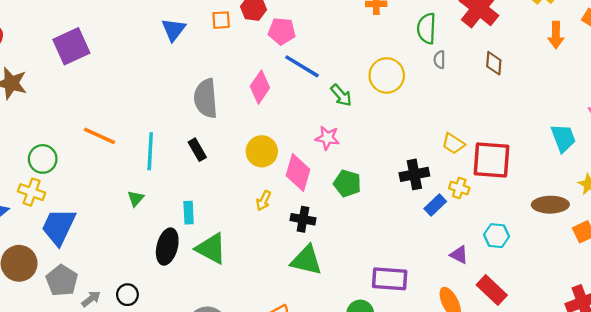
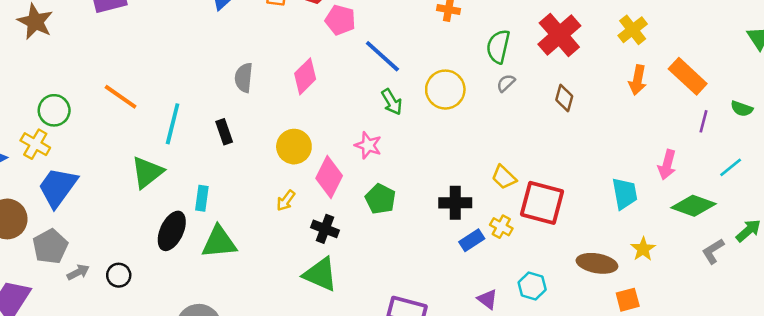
gray semicircle: (439, 60) -> (506, 83), turned 36
blue line: (302, 66) -> (382, 56), moved
gray semicircle: (206, 98) -> (244, 78), size x0.7
green triangle: (136, 198) -> (147, 172), size x1.8
green triangle: (211, 249) -> (219, 242), turned -44

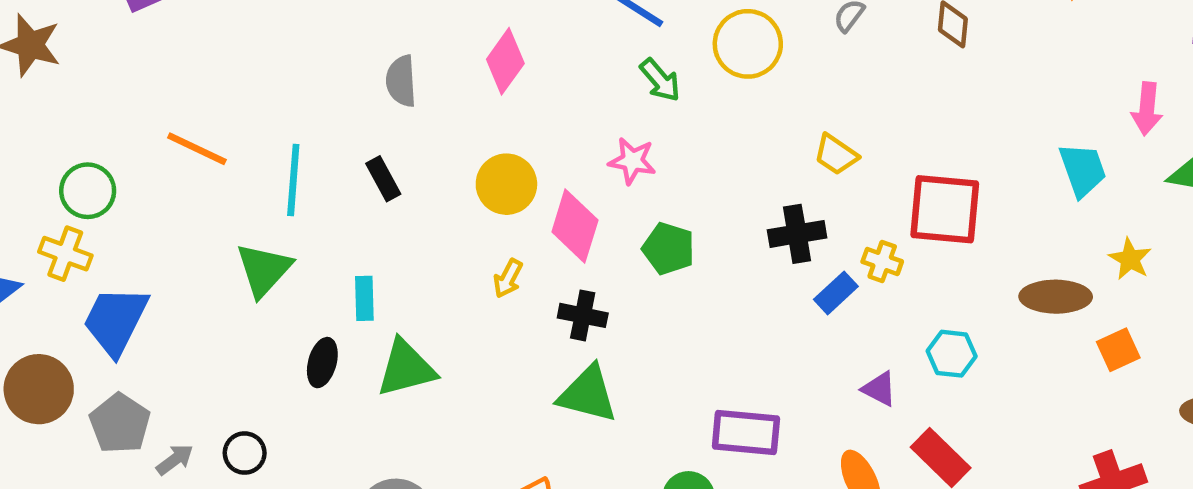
yellow trapezoid: (504, 177) -> (836, 155), moved
black ellipse: (172, 231) -> (322, 363), size x0.7

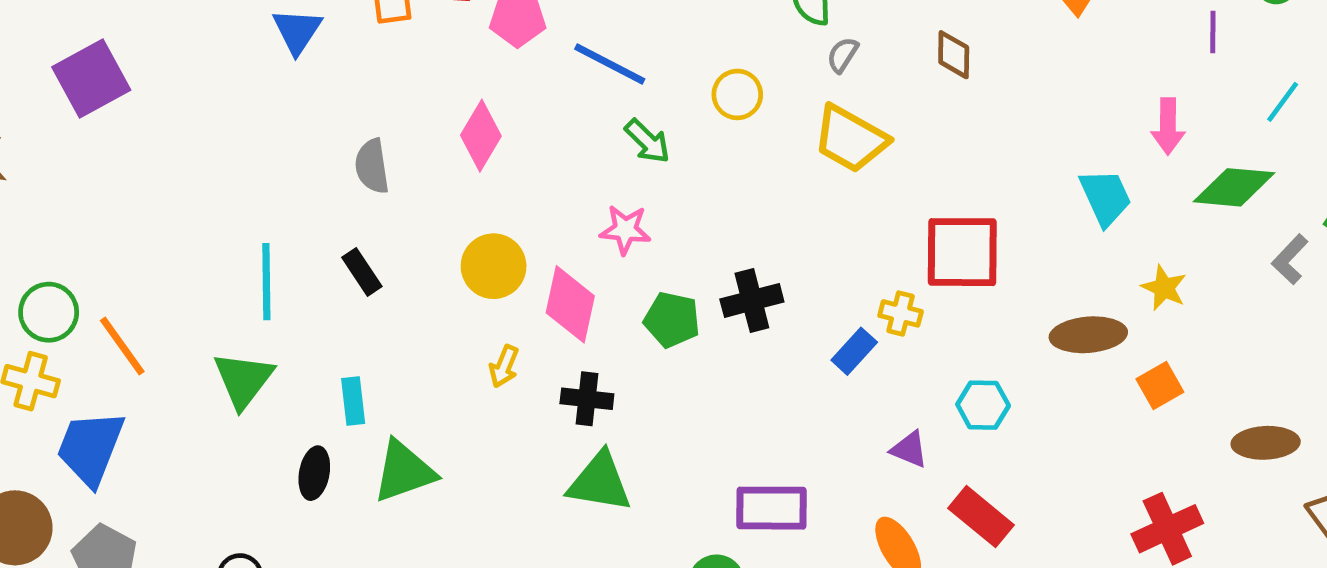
yellow circle: (748, 44) -> (737, 94), size x0.7
orange line: (197, 149) -> (122, 346), moved, turned 34
yellow trapezoid: (836, 155) -> (850, 139), moved, size x1.6
black cross: (797, 234) -> (752, 300), moved

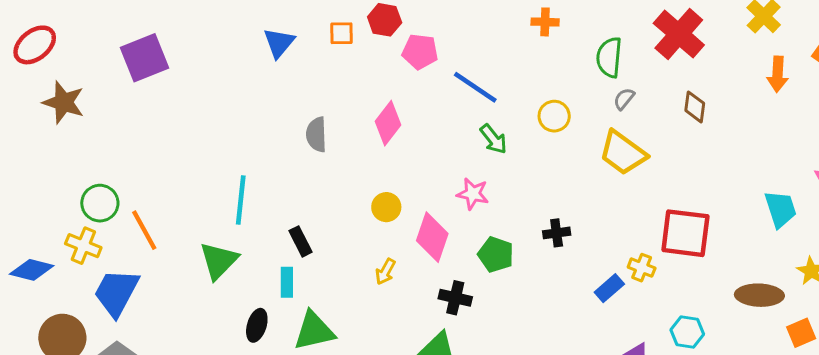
yellow circle: (494, 266) -> (386, 207), size x0.7
black rectangle: (362, 272) -> (300, 241), moved
black cross: (752, 300) -> (557, 233), moved, size x0.7
black cross: (587, 399) -> (455, 298), moved

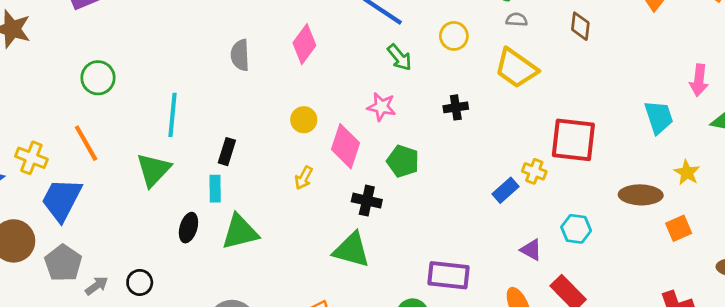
gray semicircle: (624, 99) -> (517, 20), turned 55
green circle: (100, 203) -> (98, 78), moved
black cross: (557, 233) -> (456, 107), moved
black rectangle: (300, 241) -> (227, 152), turned 45

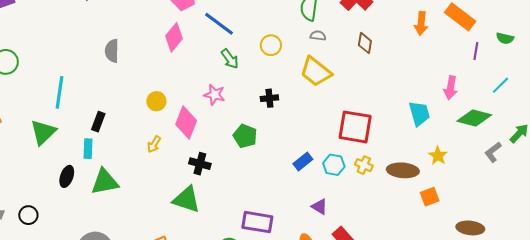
pink diamond: (304, 44) -> (174, 37), moved
green pentagon: (403, 161) -> (245, 136), moved
yellow cross: (534, 171) -> (364, 165), moved
cyan hexagon: (576, 229) -> (334, 165), moved

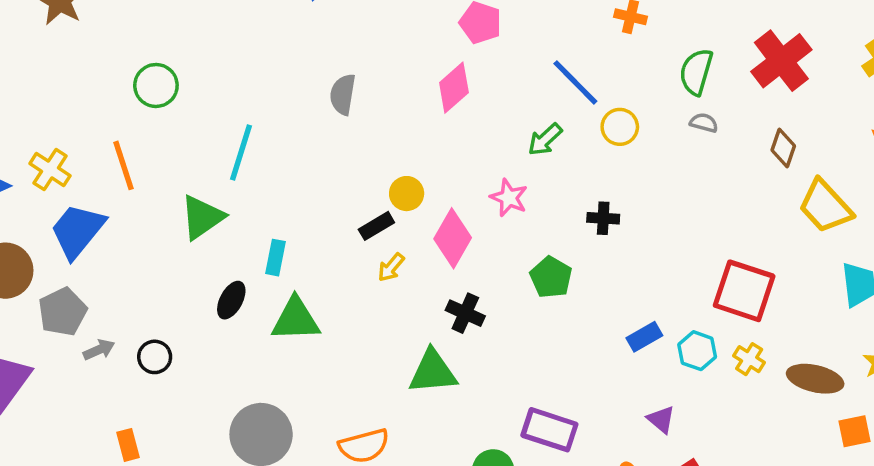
blue line: (219, 24) -> (575, 82), moved
green arrow: (230, 59) -> (545, 140), turned 75
yellow trapezoid: (316, 72) -> (825, 206), moved
black rectangle: (98, 122) -> (376, 226), moved, turned 30
green triangle: (187, 199) -> (433, 372), turned -32

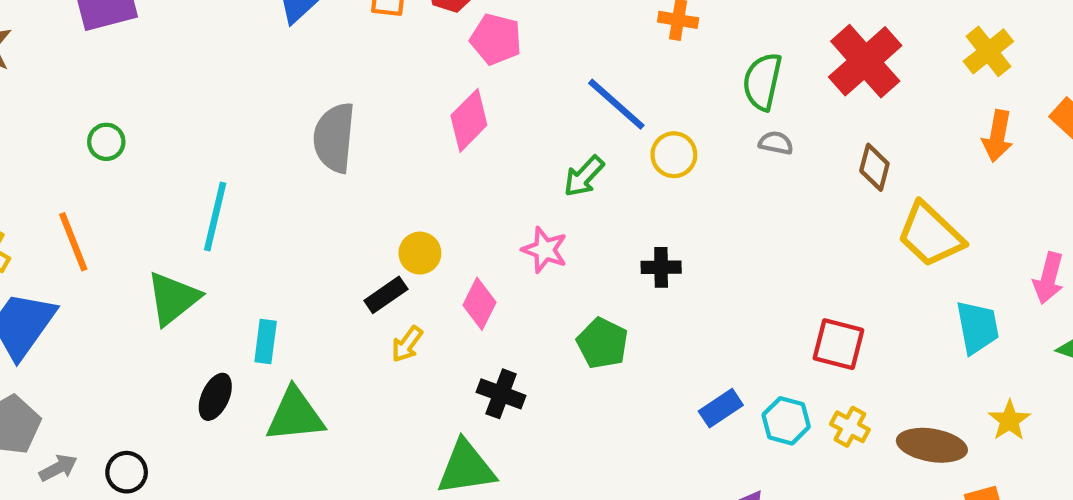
green circle: (156, 85) -> (106, 142), size x0.7
gray semicircle: (343, 94) -> (334, 138), size x1.4
pink diamond: (453, 238) -> (479, 304), size x0.7
red square: (744, 291) -> (838, 344), size x0.7

